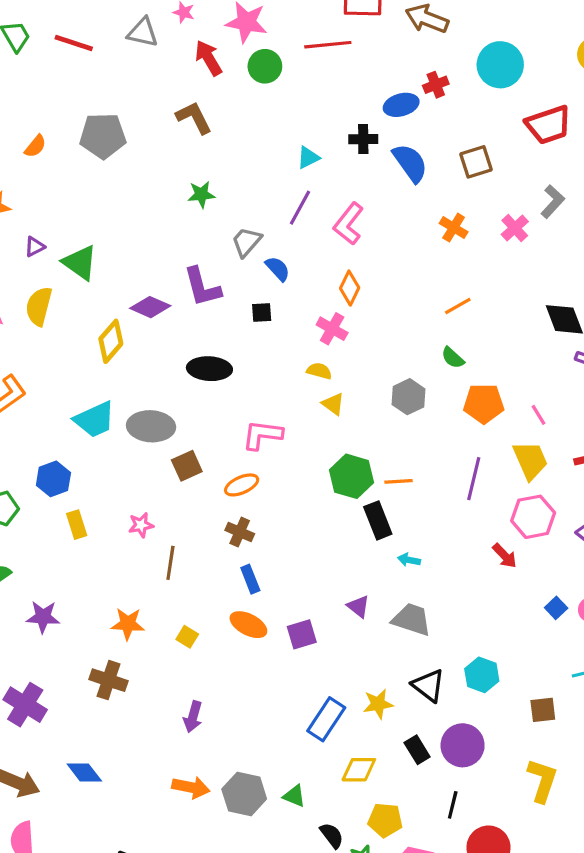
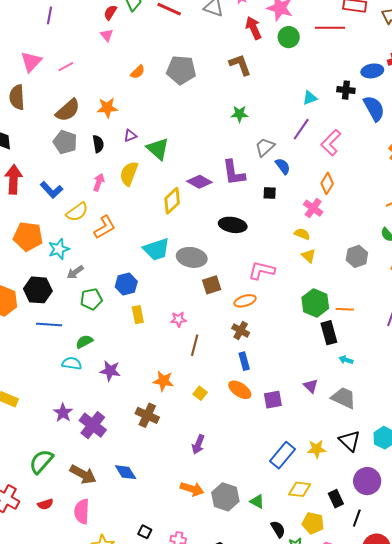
black rectangle: (417, 750) -> (336, 499), moved

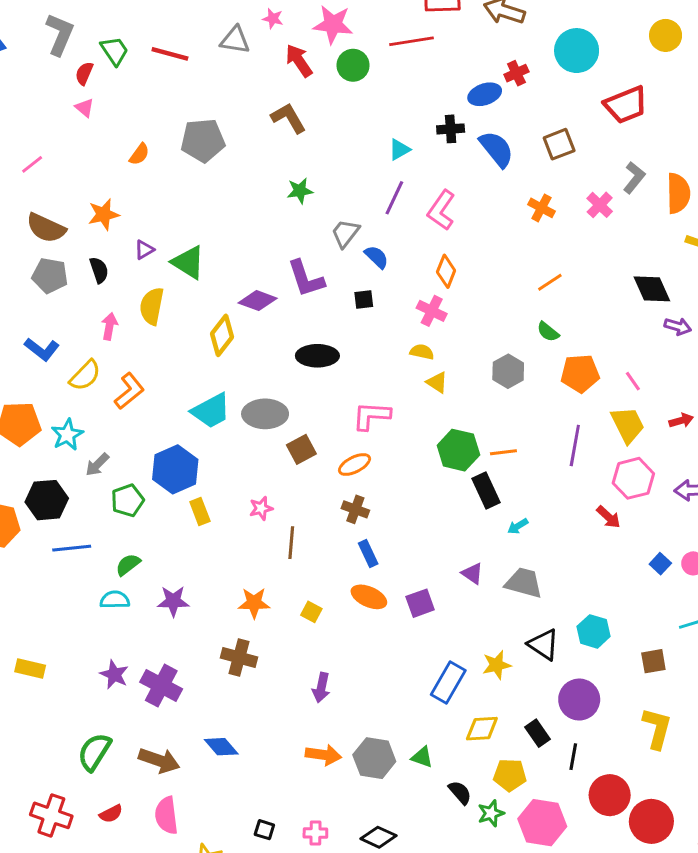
brown semicircle: (68, 110) -> (46, 228), turned 76
blue hexagon: (126, 284) -> (175, 469), size x1.4
cyan arrow: (346, 360) -> (518, 526), turned -40

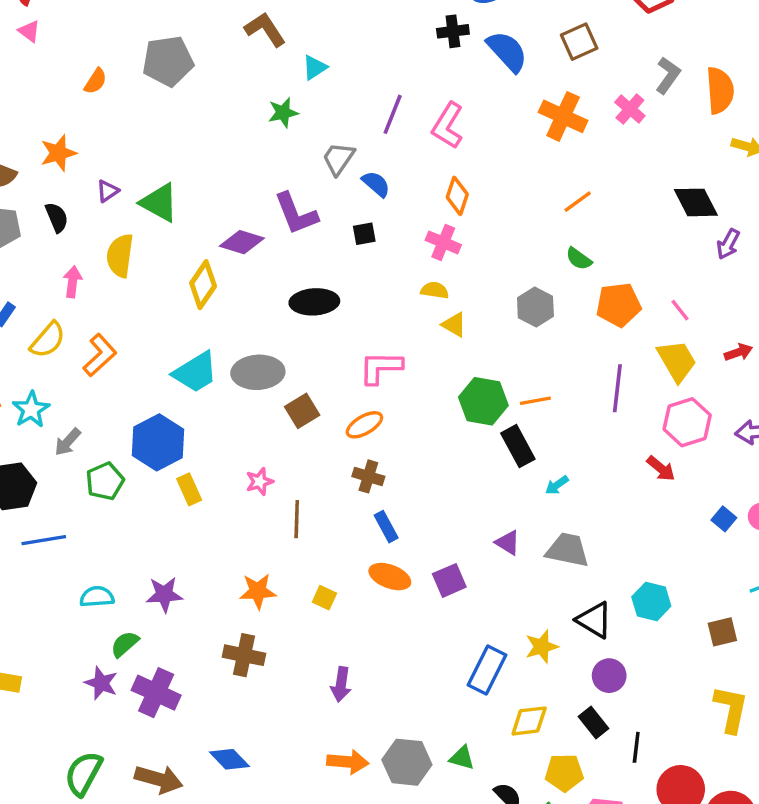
cyan triangle: (399, 150) -> (315, 67), moved
orange cross: (541, 208) -> (563, 116), size x1.5
purple arrow: (678, 326) -> (728, 244), turned 105
green semicircle: (128, 565) -> (125, 644), moved
purple circle: (579, 700) -> (609, 676), moved, size x0.7

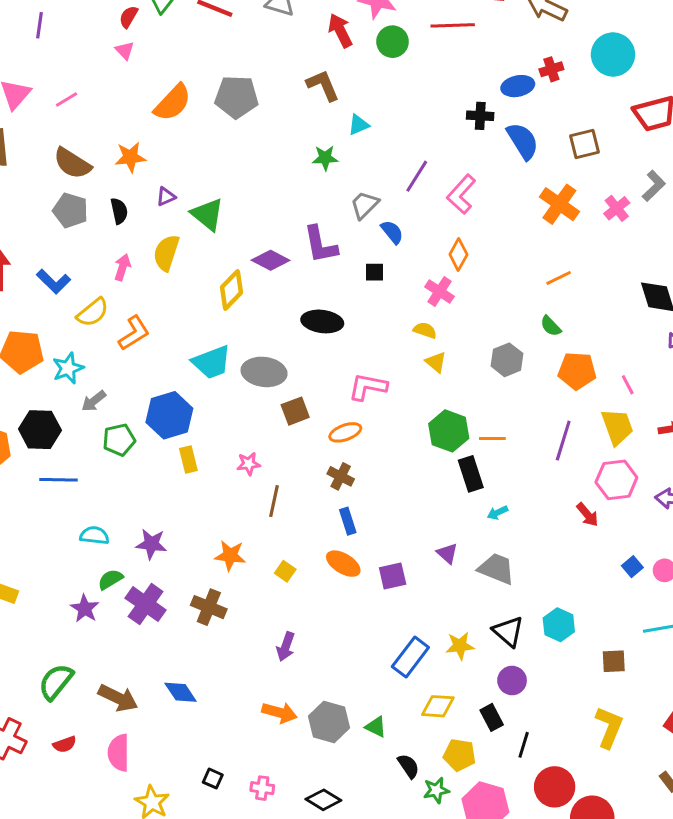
orange semicircle: (96, 81) -> (173, 103), size x1.8
purple cross: (156, 693) -> (146, 604), moved

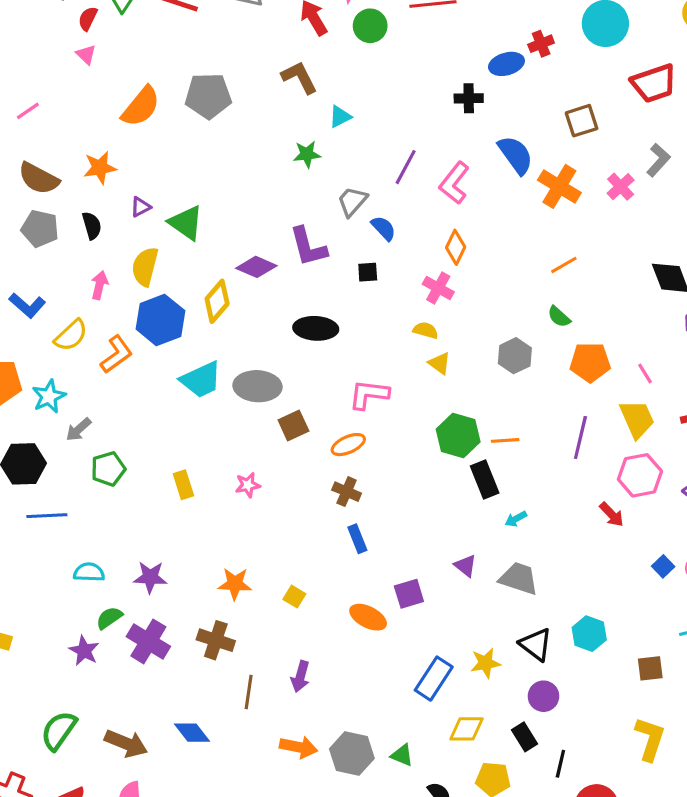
blue semicircle: (523, 141) -> (516, 155), moved
blue hexagon: (169, 415) -> (160, 320), moved
brown line: (274, 501) -> (249, 692), moved
orange ellipse: (343, 564) -> (368, 617), moved

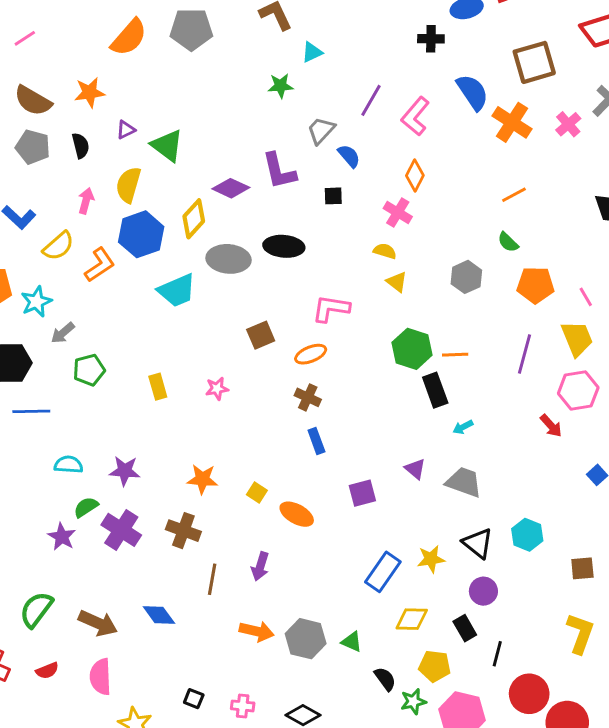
brown square: (582, 121) -> (534, 62), size x1.4
gray ellipse: (258, 386) -> (229, 259), moved
orange ellipse: (368, 617) -> (297, 514), moved

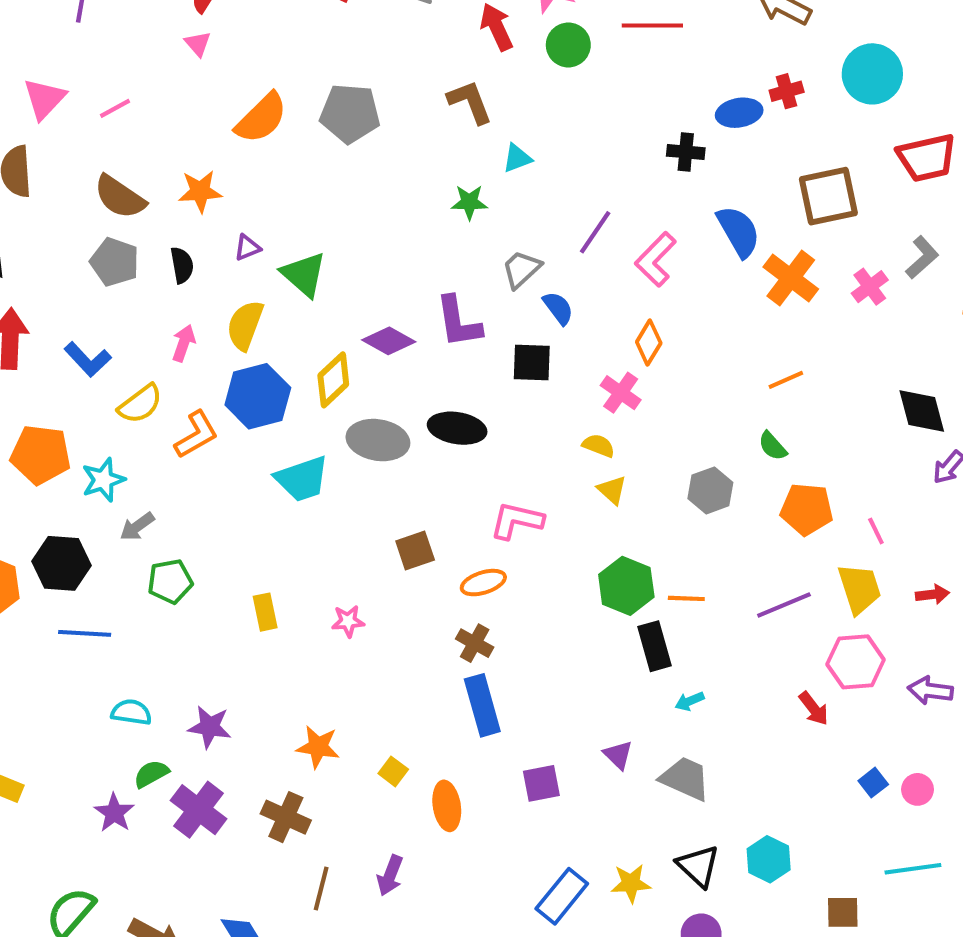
black square: (333, 196) -> (532, 363), size x1.5
purple line: (525, 354) -> (784, 605), turned 48
blue rectangle: (316, 441) -> (482, 705), size x1.6
orange ellipse: (297, 514) -> (447, 806), turned 48

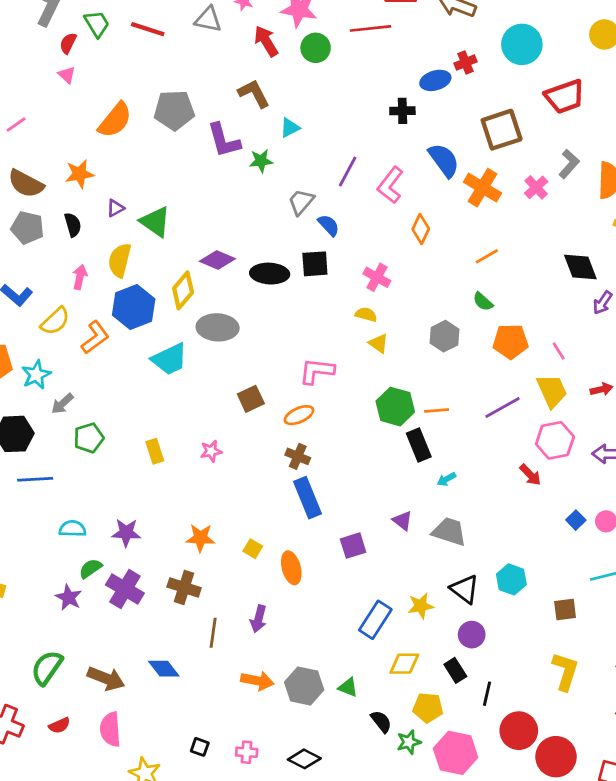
purple L-shape: (458, 322) -> (224, 140), moved
orange diamond: (649, 342) -> (421, 229), moved
black ellipse: (457, 428) -> (270, 274), moved

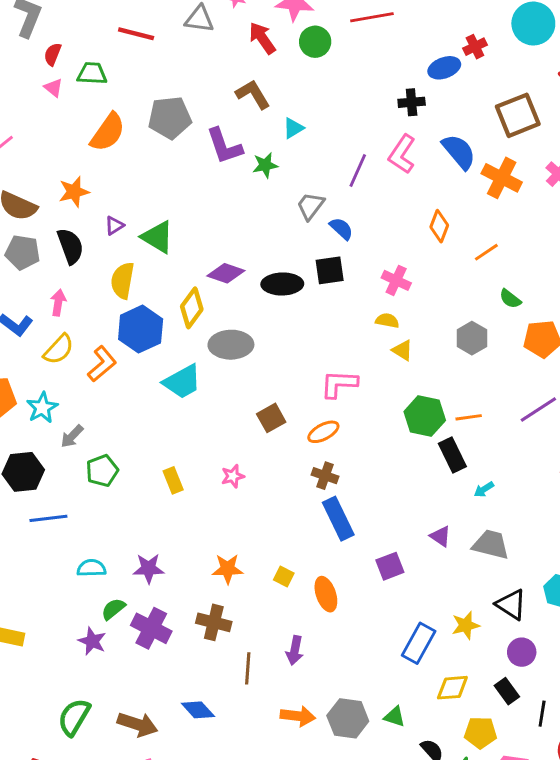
green trapezoid: (97, 24) -> (92, 73), moved, turned -52
pink L-shape: (390, 185) -> (402, 154), moved
black semicircle: (73, 225) -> (70, 246), size x1.4
orange line: (487, 256) -> (486, 252), moved
pink arrow: (80, 277) -> (58, 303), moved

